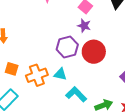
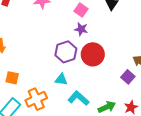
orange cross: (37, 75) -> (36, 99), moved

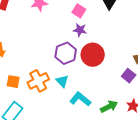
cyan triangle: (61, 79) -> (62, 81), turned 40
orange cross: (36, 99) -> (38, 81), moved

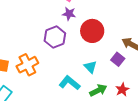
red circle: (93, 55) -> (92, 31), moved
cyan triangle: (62, 81) -> (90, 67), moved

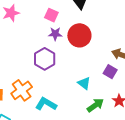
red circle: (92, 31) -> (79, 35), moved
cyan L-shape: (70, 83) -> (46, 104), moved

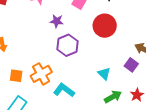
purple star: (55, 34) -> (57, 21), moved

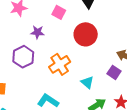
purple hexagon: (67, 45) -> (23, 57), moved
orange cross: (41, 74) -> (60, 64), moved

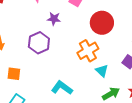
orange cross: (60, 64) -> (88, 51), moved

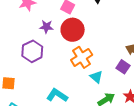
red circle: (102, 23) -> (73, 30), moved

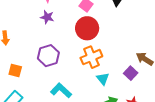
purple star: (46, 27) -> (47, 17), moved
purple hexagon: (32, 51) -> (48, 56), moved

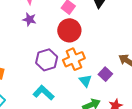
purple hexagon: (48, 56) -> (47, 60), moved
purple square: (131, 73) -> (105, 74), moved

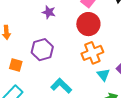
purple hexagon: (47, 60) -> (42, 50), moved

